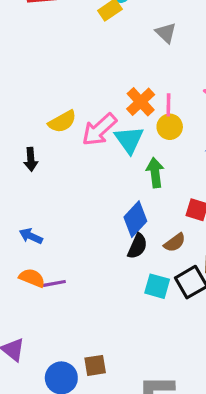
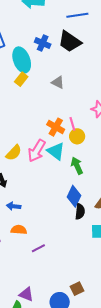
blue arrow: (31, 236) -> (14, 206), moved
orange semicircle: (32, 278) -> (19, 230), moved

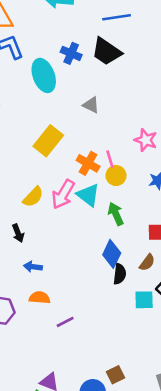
yellow rectangle: (21, 79) -> (48, 141), moved, size x1.6

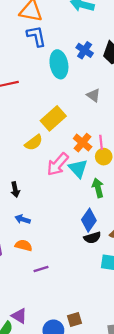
yellow semicircle: (33, 197) -> (34, 143), moved
black semicircle: (120, 274) -> (92, 238), turned 56

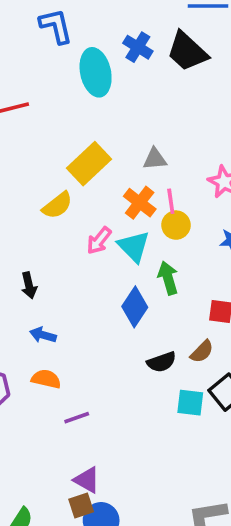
gray triangle: (93, 95) -> (155, 159), moved, turned -40
pink arrow: (58, 164) -> (99, 241), size x0.7
blue diamond: (89, 220) -> (135, 307), moved
purple triangle: (19, 316) -> (87, 480), moved
brown square: (75, 319) -> (81, 506), moved

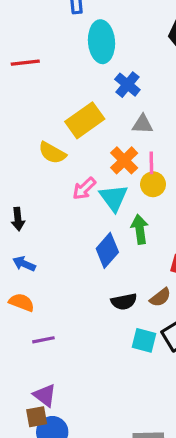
blue cross: (138, 47) -> (127, 85), moved
yellow semicircle: (57, 205) -> (52, 153), turned 60

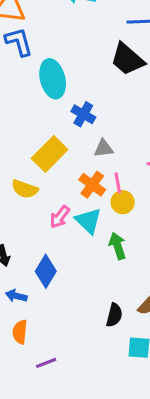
blue diamond: (107, 250) -> (46, 271), moved
orange semicircle: (21, 302) -> (20, 332), turned -95
black semicircle: (124, 302) -> (114, 315), turned -55

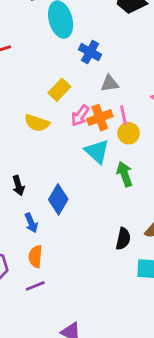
yellow rectangle: (50, 154) -> (59, 90), size x0.7
orange cross: (92, 185) -> (100, 118), turned 35
pink arrow: (60, 217) -> (80, 116), moved
blue arrow: (16, 296) -> (31, 223), turned -126
purple line: (46, 363) -> (35, 286), moved

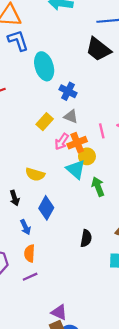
gray triangle: (110, 83) -> (71, 117), moved, turned 32
pink line: (124, 115) -> (102, 131), moved
yellow semicircle: (37, 123) -> (35, 174), moved
yellow circle: (129, 133) -> (87, 156), moved
black semicircle: (123, 239) -> (86, 238), moved

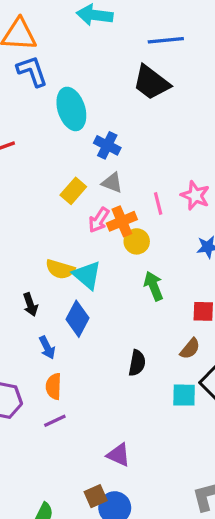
cyan triangle: (76, 169) -> (87, 275), moved
purple triangle: (59, 312) -> (118, 455), moved

